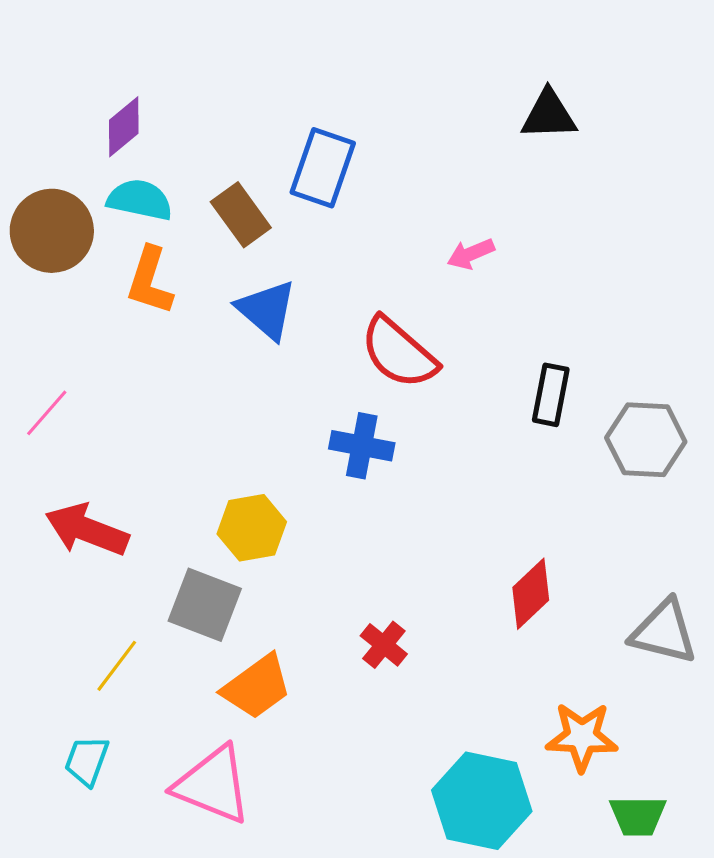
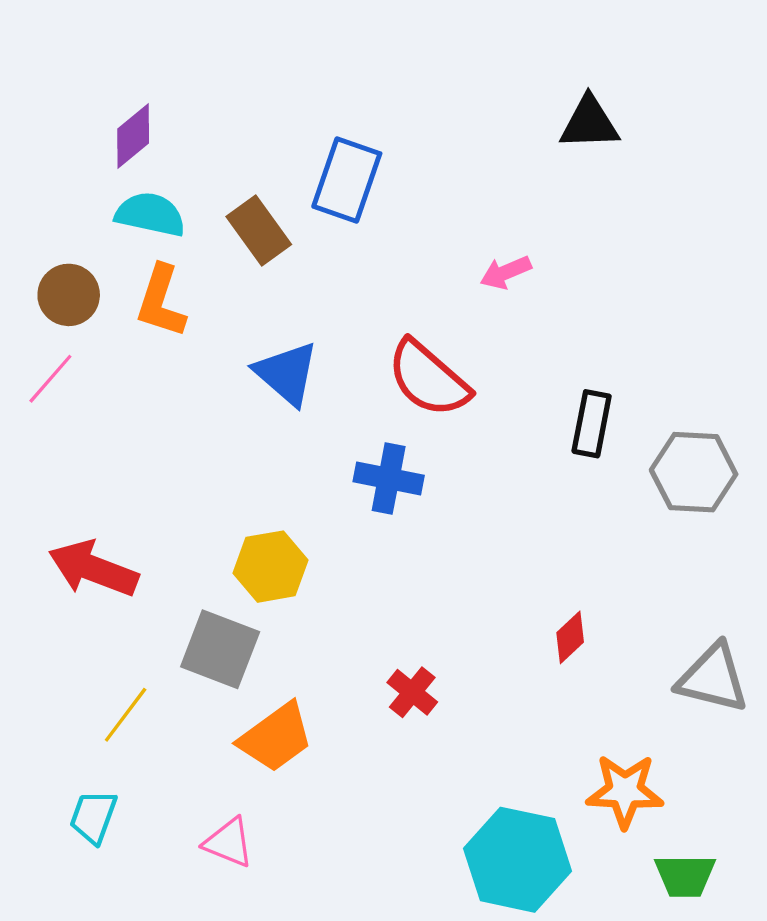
brown circle: (52, 231) -> (69, 295), moved, size x0.7
blue triangle: (267, 310) -> (287, 373), moved
pink line: (47, 413) -> (50, 379), moved
red diamond: (531, 594) -> (570, 637), size x0.7
pink triangle: (213, 785) -> (229, 843), size x0.6

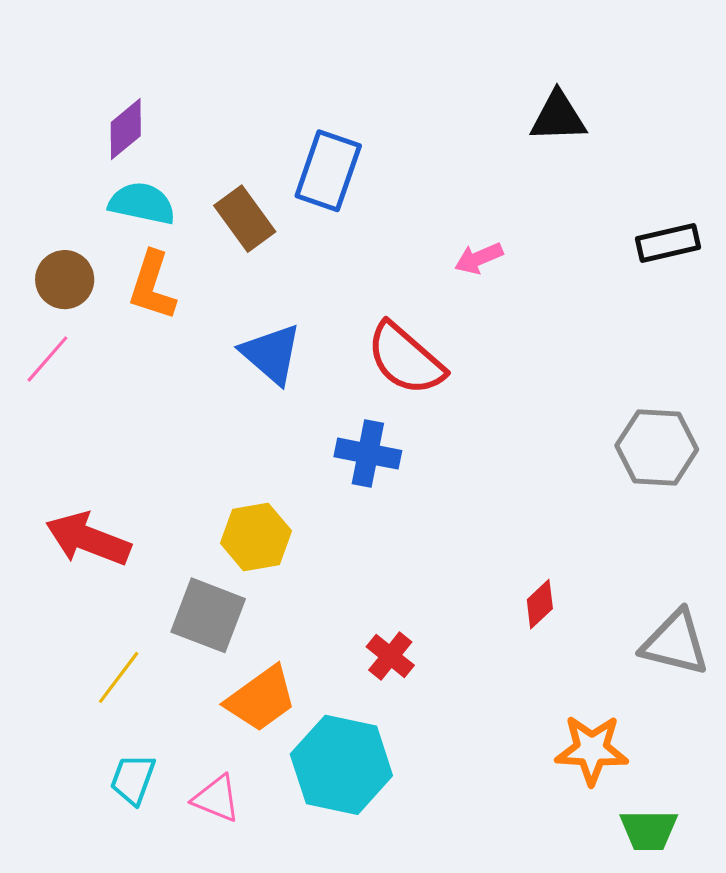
black rectangle: (592, 424) -> (668, 243), moved, turned 66
cyan trapezoid: (93, 817) -> (133, 779), moved
cyan hexagon: (517, 860) -> (341, 765), moved

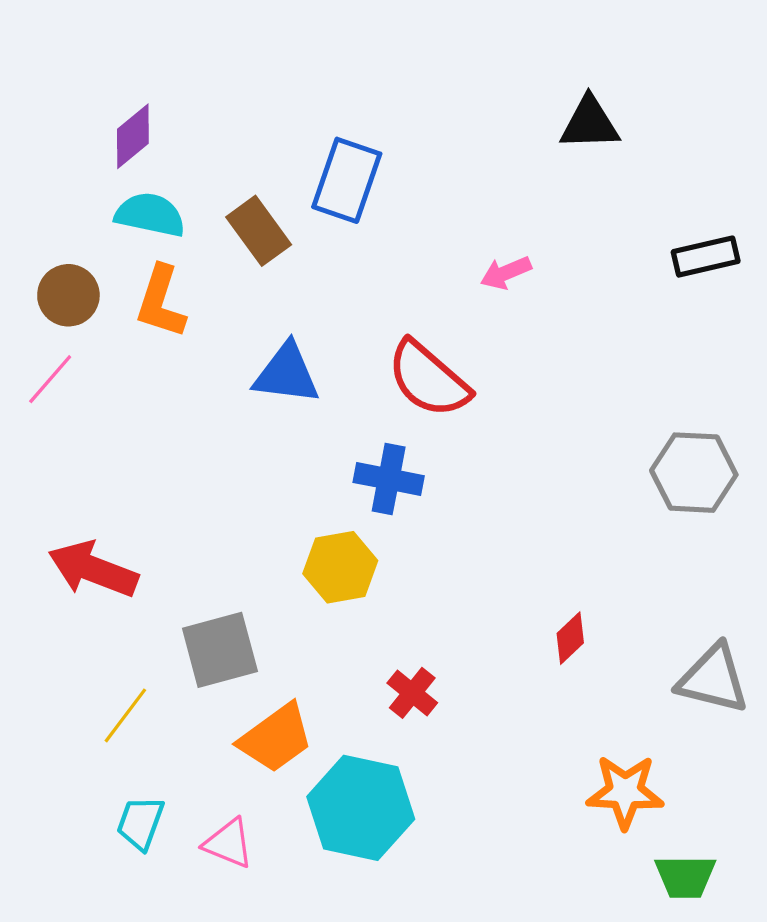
blue triangle: (271, 354) -> (287, 374), turned -34
yellow hexagon: (256, 537) -> (340, 567), moved
gray square: (208, 615) -> (220, 650), turned -36

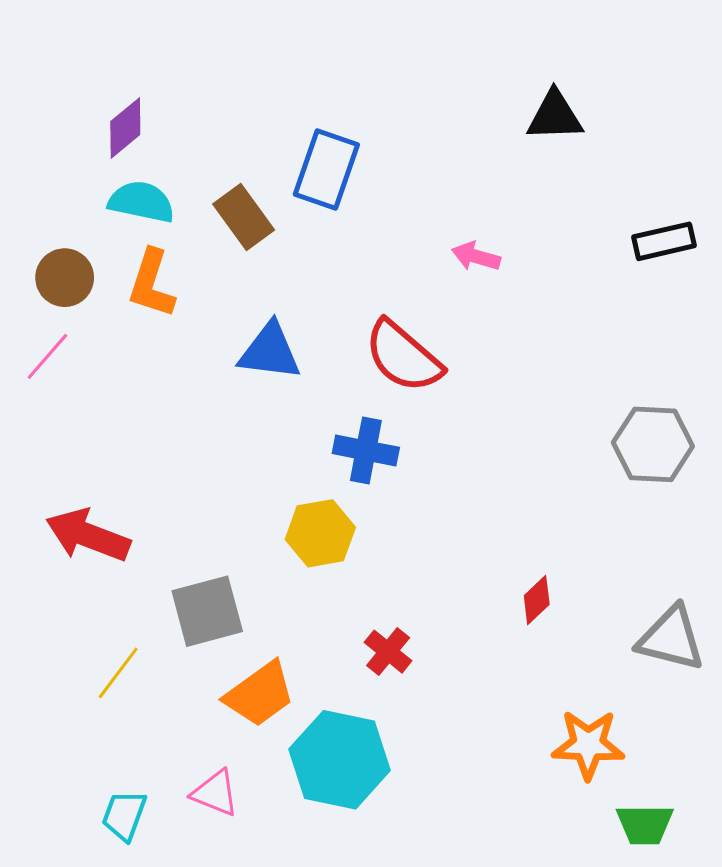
pink arrow: (506, 273) -> (476, 256), turned 39
cyan trapezoid: (140, 823) -> (124, 815), moved

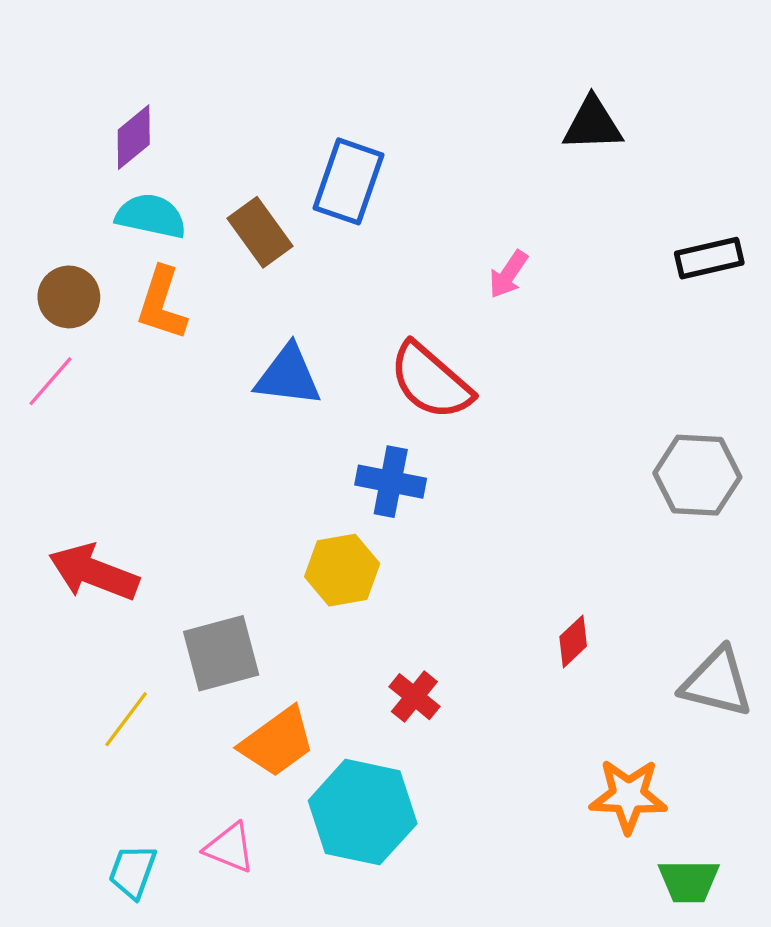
pink arrow: (476, 256) -> (508, 274), turned -72

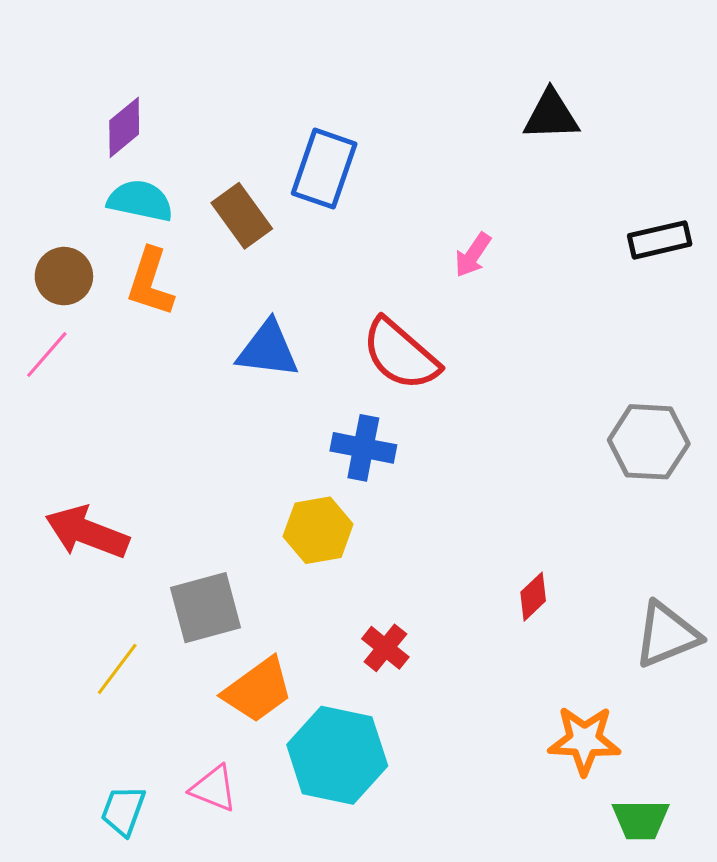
gray triangle: (717, 682) -> (667, 635), turned -36

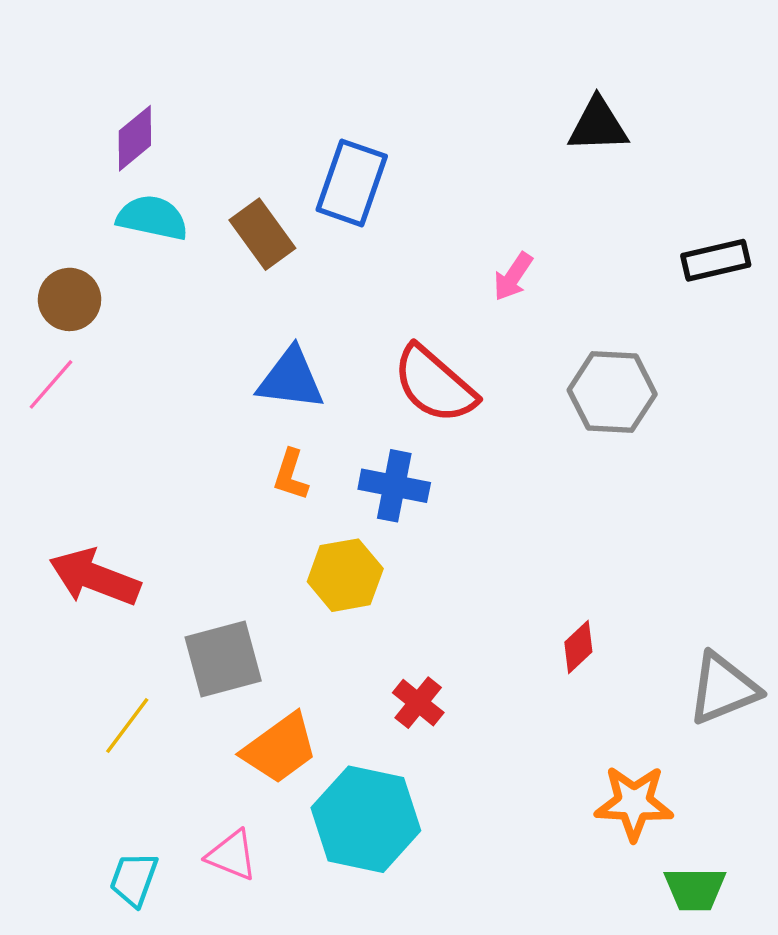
orange L-shape: (150, 282) -> (291, 475), moved, size x0.7
gray hexagon: (649, 442) -> (612, 392), moved

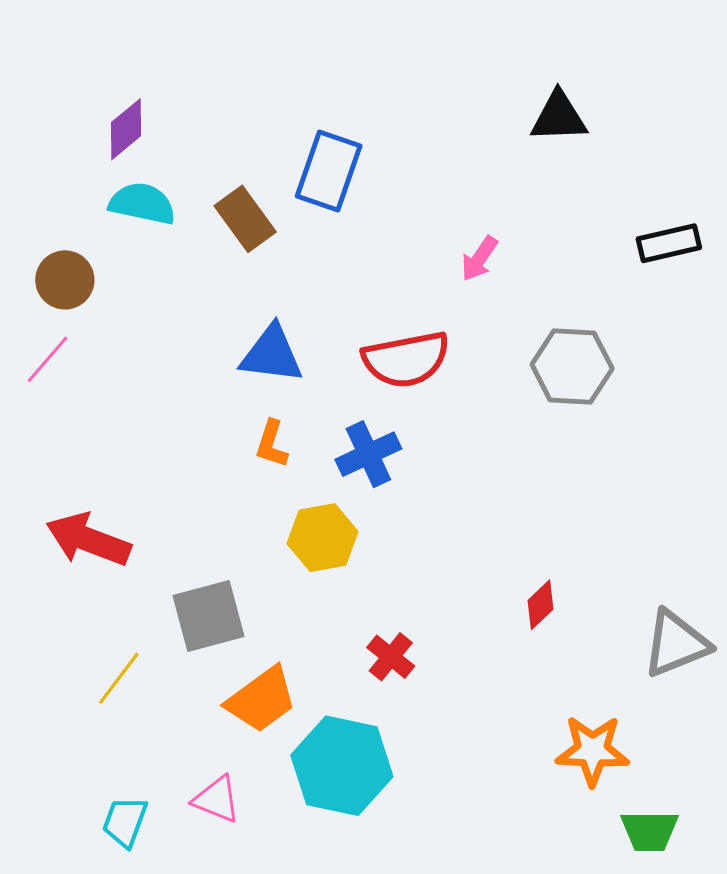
red semicircle: (435, 384) -> (406, 359), turned -52
blue cross: (394, 486) -> (368, 454), turned -36

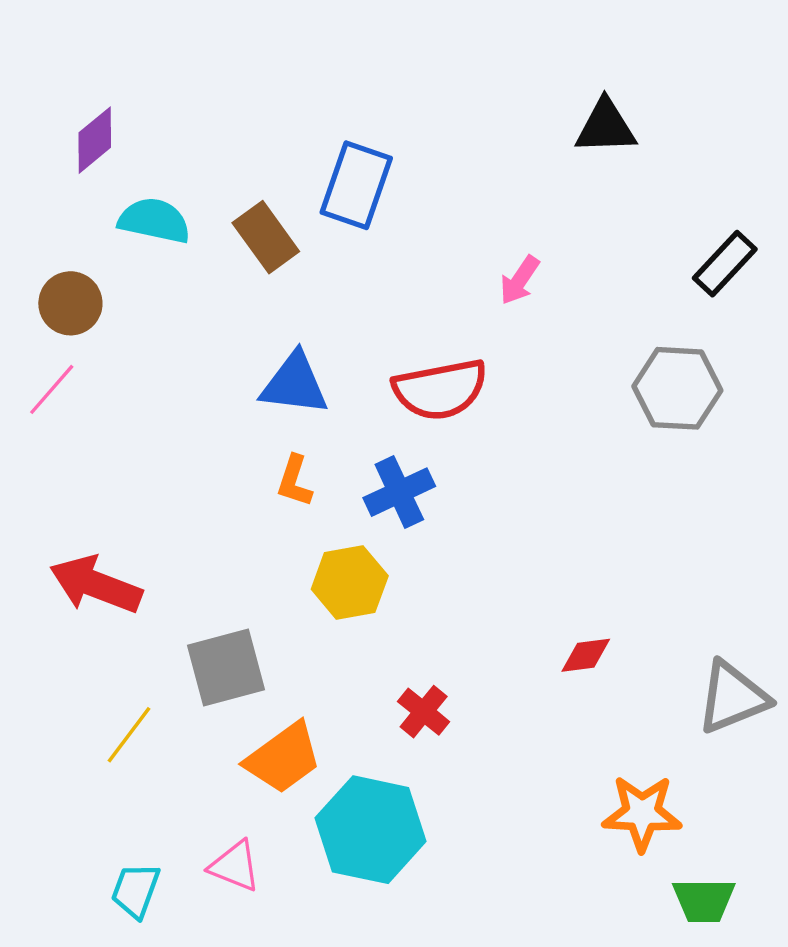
purple diamond: (126, 129) -> (95, 140), moved
black rectangle: (669, 243) -> (725, 264), turned -34
gray hexagon: (572, 367) -> (677, 388), moved
red diamond: (541, 605) -> (586, 655), turned 36

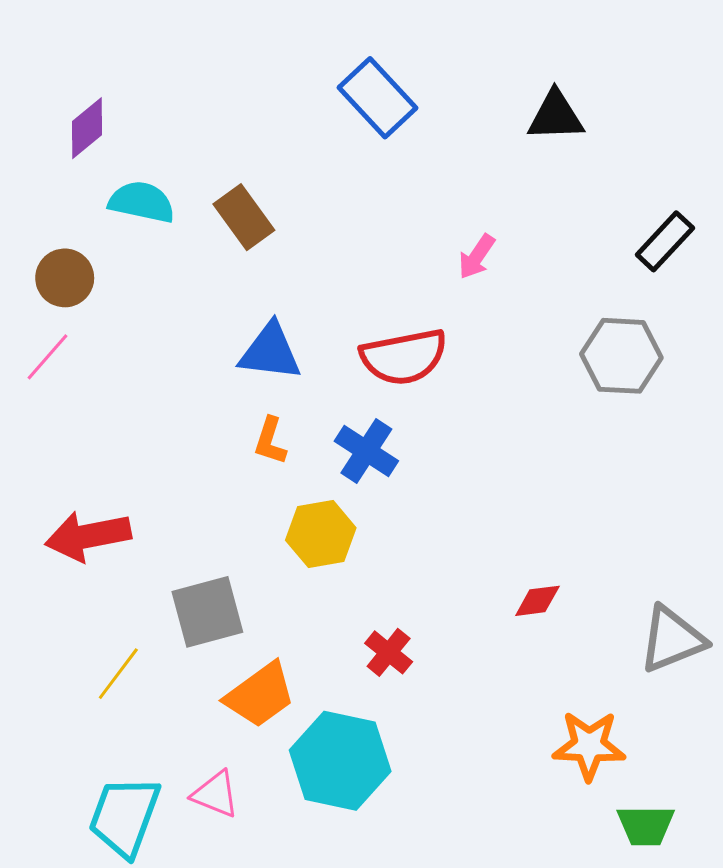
blue rectangle: (356, 185) -> (377, 98), moved, turned -62
blue cross: (399, 492) -> (366, 451), turned -32
red arrow: (96, 585) -> (88, 536), turned -32
cyan trapezoid: (136, 890) -> (124, 816), size x1.6

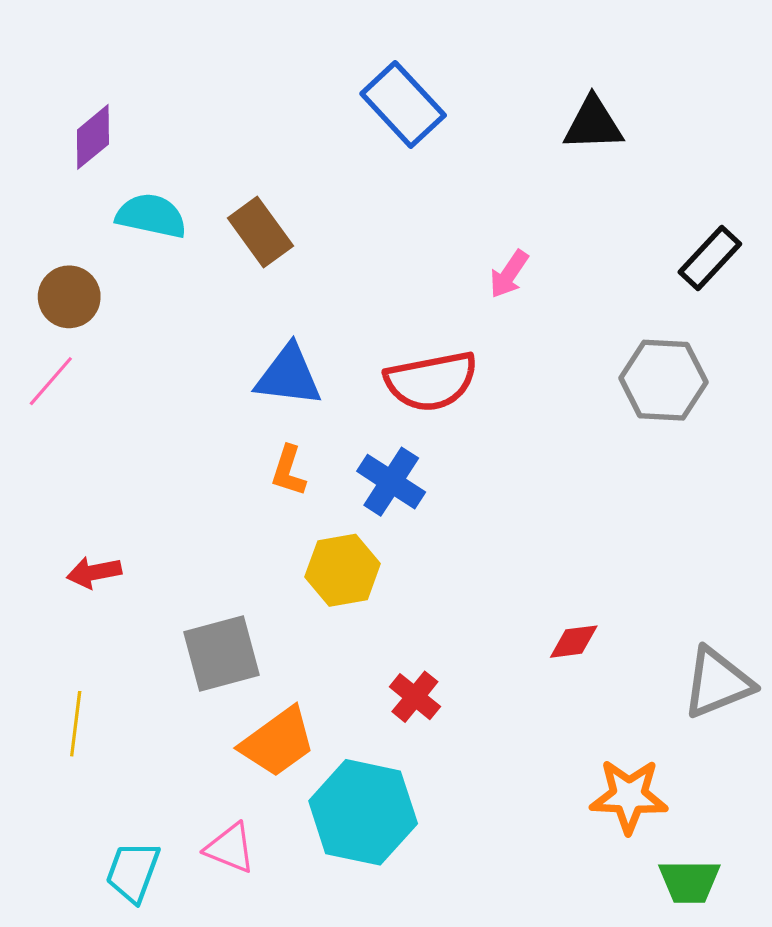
red arrow: (88, 536) -> (94, 572), size x0.6
yellow line: (118, 674) -> (76, 724), moved, turned -30
cyan trapezoid: (124, 816) -> (133, 872), size x0.7

